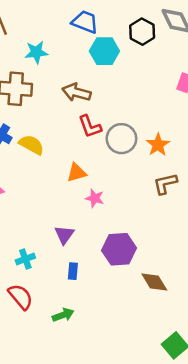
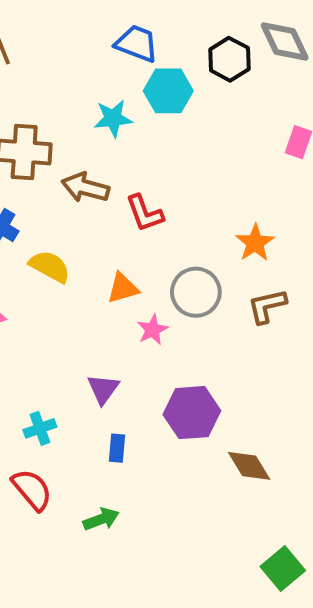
cyan star: (36, 52) -> (113, 118), moved
brown arrow: (76, 92) -> (85, 188), moved
gray circle: (121, 139) -> (196, 292), moved
yellow semicircle: (31, 145) -> (50, 266), moved
pink star: (95, 198) -> (152, 330), turned 30

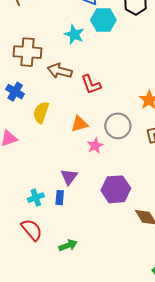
cyan star: (113, 118) -> (74, 35), turned 30
yellow semicircle: (50, 266) -> (41, 112), turned -100
blue rectangle: (117, 448) -> (60, 198), moved

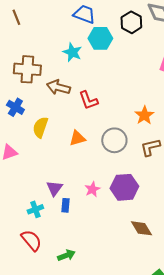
pink star: (95, 146) -> (92, 189), moved
purple triangle: (69, 177) -> (54, 188), moved
purple hexagon: (116, 189) -> (124, 187), moved
blue rectangle: (60, 198) -> (65, 205), moved

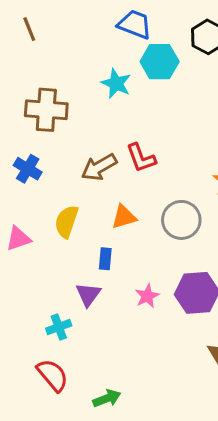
brown arrow: (58, 87) -> (99, 167), moved, turned -45
yellow semicircle: (40, 127) -> (66, 222), moved
blue rectangle: (65, 205) -> (105, 259), moved

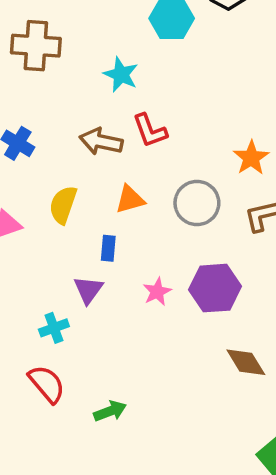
cyan star: (116, 83) -> (121, 75), moved
brown cross: (46, 110) -> (36, 46), moved
brown arrow: (99, 167) -> (101, 141), turned 42

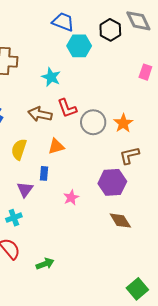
gray circle: (197, 203) -> (93, 122), moved
purple hexagon: (215, 288) -> (112, 182), moved
purple triangle: (88, 290) -> (25, 189), moved
brown diamond: (246, 362) -> (120, 221), moved

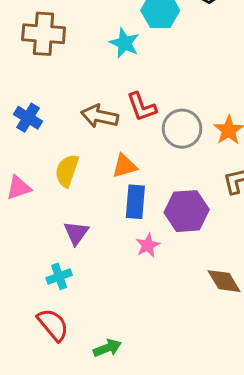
cyan star: (51, 77) -> (124, 43), moved
blue rectangle: (44, 173) -> (135, 202), moved, size x1.5
purple hexagon: (112, 182) -> (187, 211), moved

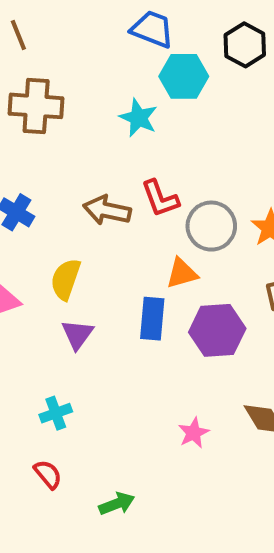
orange triangle: (124, 166) -> (182, 273), moved
purple triangle: (76, 233) -> (77, 334), moved
pink star: (148, 245) -> (194, 433), moved
red semicircle: (53, 325) -> (48, 474), size x0.7

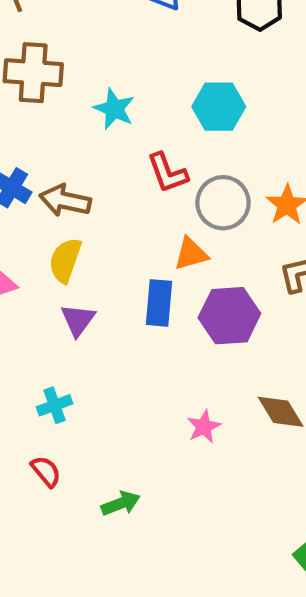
cyan hexagon: (184, 76) -> (219, 107), moved
cyan star: (138, 118) -> (114, 109), moved
brown arrow: (107, 210) -> (65, 201), moved

